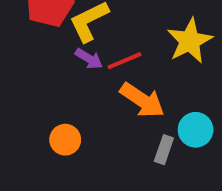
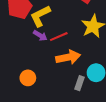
orange arrow: (142, 100) -> (68, 57), turned -45

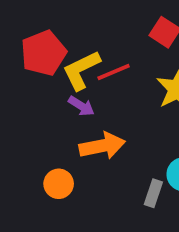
red line: (59, 37) -> (114, 72), moved
orange arrow: (68, 57) -> (102, 146), moved

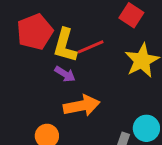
yellow L-shape: (81, 70) -> (65, 45), turned -48

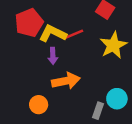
yellow L-shape: (65, 45) -> (53, 33), turned 100
purple arrow: (65, 74) -> (53, 56), turned 56

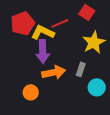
red line: (73, 35) -> (60, 23), moved
purple arrow: (53, 56) -> (43, 51), size x1.6
gray rectangle: (98, 111) -> (81, 69), moved

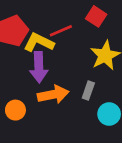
orange circle: (31, 92) -> (15, 110), moved

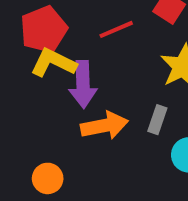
yellow L-shape: (39, 42) -> (53, 63), moved
orange circle: (15, 110) -> (48, 178), moved

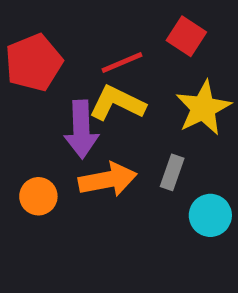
yellow L-shape: (53, 63) -> (117, 103), moved
orange circle: (48, 178) -> (38, 196), moved

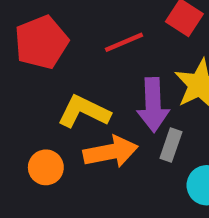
yellow L-shape: (117, 103) -> (84, 112), moved
purple arrow: (81, 129) -> (153, 105), moved

